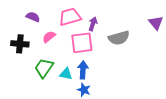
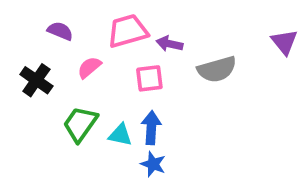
purple arrow: (93, 24) -> (170, 44), turned -96
pink square: (82, 43) -> (149, 78), size x0.7
black cross: (20, 44) -> (36, 80), turned 30

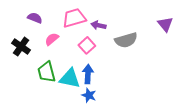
pink square: (149, 78) -> (87, 45), turned -35
green trapezoid: (80, 124) -> (47, 72), turned -50
cyan triangle: (120, 135) -> (70, 78), size x1.5

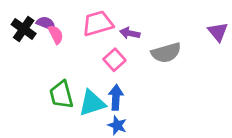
pink semicircle: (52, 39) -> (56, 35), moved, turned 104
black cross: (21, 47) -> (24, 29), moved
cyan triangle: (70, 78) -> (92, 103), turned -30

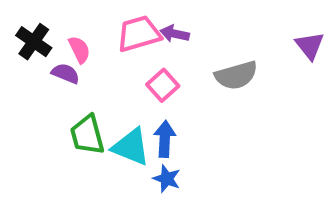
purple semicircle: (46, 23) -> (66, 73), moved
purple arrow: (130, 33) -> (175, 34), moved
cyan triangle: (92, 103) -> (131, 147), turned 40

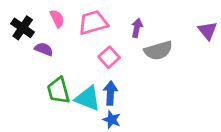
purple arrow: (175, 34) -> (137, 28), moved, turned 90
pink semicircle: (79, 50) -> (57, 19), moved

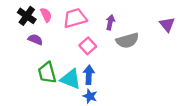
black cross: (23, 28) -> (27, 16), moved

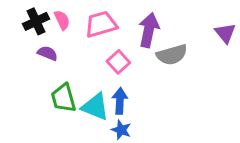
black cross: (27, 16) -> (36, 21), turned 30
purple arrow: (110, 22) -> (149, 30), size x1.6

